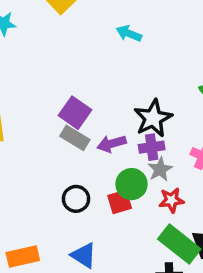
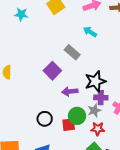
gray rectangle: (75, 138) -> (72, 52), moved
purple cross: (152, 147) -> (101, 98), moved

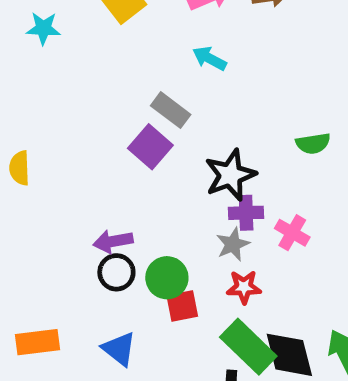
purple square: (52, 71) -> (150, 147), moved
purple arrow: (70, 91) -> (113, 241), moved
green circle: (77, 116) -> (167, 278), moved
red square: (69, 125) -> (182, 306), moved

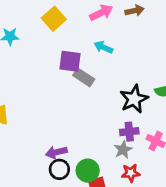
purple square: (150, 147) -> (70, 61), moved, turned -30
black star: (230, 175) -> (134, 99), moved

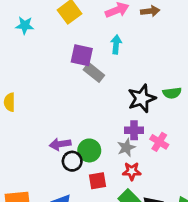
cyan arrow: (103, 47) -> (116, 44), turned 66
black circle: (59, 169) -> (72, 161), moved
green circle: (88, 171) -> (89, 150), moved

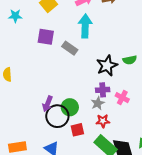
cyan arrow: (116, 44) -> (85, 26), size x1.6
purple square: (82, 55) -> (46, 37), moved
purple arrow: (60, 144) -> (47, 104), turned -56
black circle: (72, 161) -> (57, 116), size x1.5

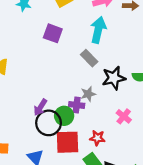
gray rectangle: (70, 48) -> (89, 58), moved
purple cross: (103, 90) -> (77, 105), moved
gray star: (98, 103) -> (88, 94), moved
red square: (77, 130) -> (68, 142), size x1.6

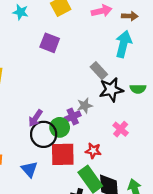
cyan arrow: (98, 30) -> (123, 44), moved
gray rectangle: (89, 58) -> (99, 71), moved
purple cross: (77, 105) -> (73, 117), turned -32

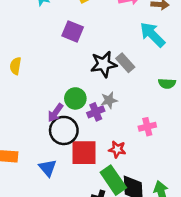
cyan arrow: (123, 44) -> (152, 35), turned -60
black star: (111, 90) -> (104, 64), moved
green circle: (60, 127) -> (75, 98), moved
pink cross: (121, 129) -> (147, 127), turned 35

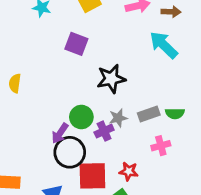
gray rectangle: (125, 63) -> (149, 114), moved, turned -66
green semicircle: (167, 83) -> (175, 113), moved

